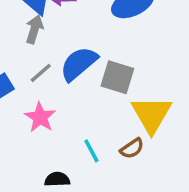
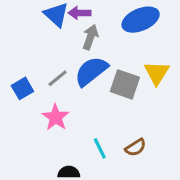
gray arrow: (34, 29) -> (90, 37), moved
yellow triangle: (151, 114) -> (157, 73), moved, size x0.7

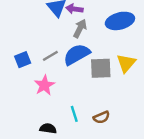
gray square: (125, 84) -> (101, 68), turned -30

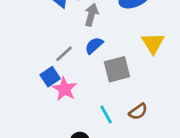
blue semicircle: (77, 54) -> (94, 45), size x0.6
blue square: (23, 60) -> (50, 77), moved
gray square: (101, 68) -> (117, 69), moved

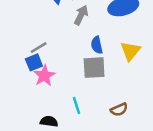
blue semicircle: (94, 45) -> (97, 45), moved, turned -72
gray line: (64, 54) -> (39, 48), moved
brown semicircle: (138, 112) -> (119, 110), moved

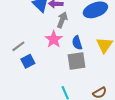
gray line: (39, 48) -> (18, 46), moved
pink star: (44, 76) -> (54, 39), moved

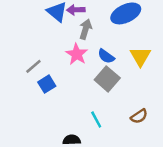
blue semicircle: (77, 43) -> (106, 56), turned -32
gray square: (77, 61) -> (107, 79), turned -36

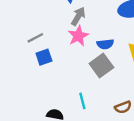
gray arrow: (85, 29) -> (78, 16), moved
blue semicircle: (106, 56) -> (105, 44), turned -56

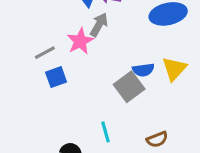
pink star: (78, 36) -> (80, 41), moved
blue semicircle: (105, 44) -> (143, 70), moved

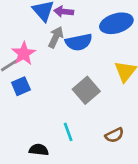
pink star: (80, 41) -> (24, 54), moved
blue semicircle: (143, 70) -> (79, 42), moved, size x1.4

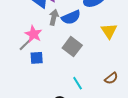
blue square: (21, 86) -> (37, 58), turned 32
gray square: (86, 90) -> (72, 47), moved

